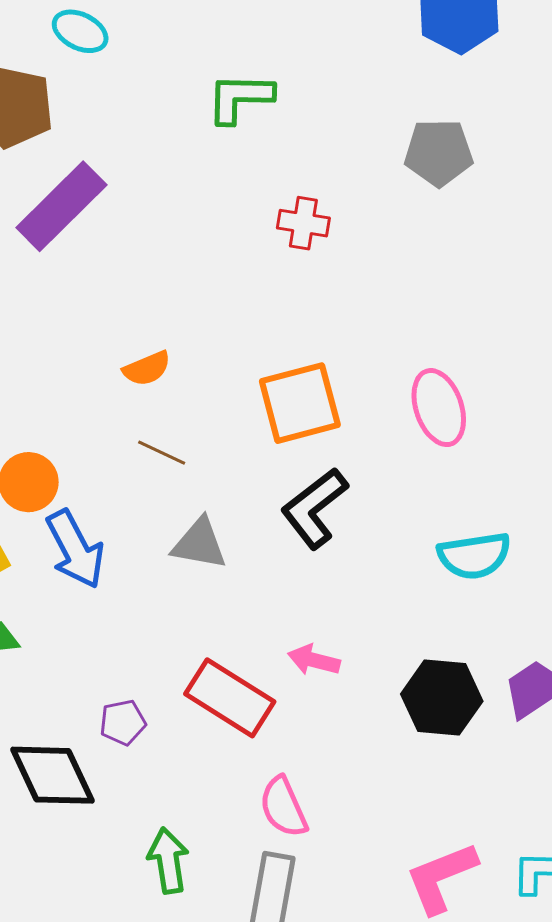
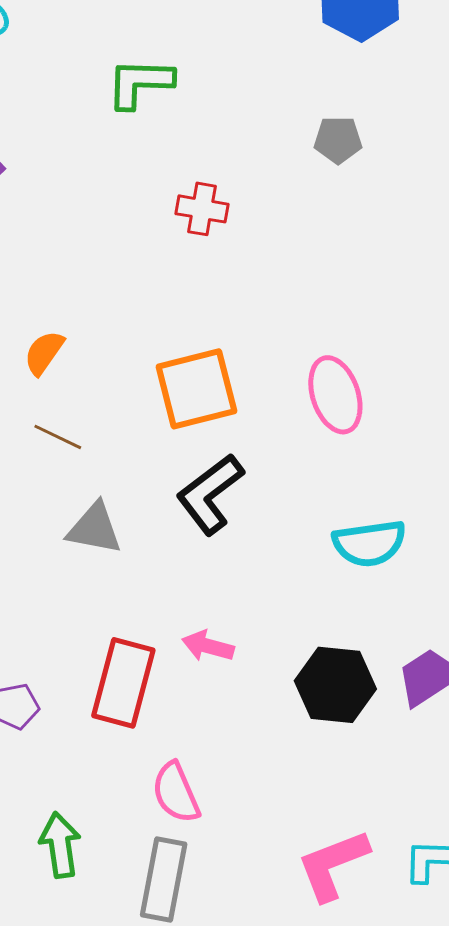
gray pentagon: (439, 153) -> (338, 140), size x0.7
orange semicircle: (147, 369) -> (44, 353), turned 147
red rectangle: (230, 698) -> (123, 683), turned 72

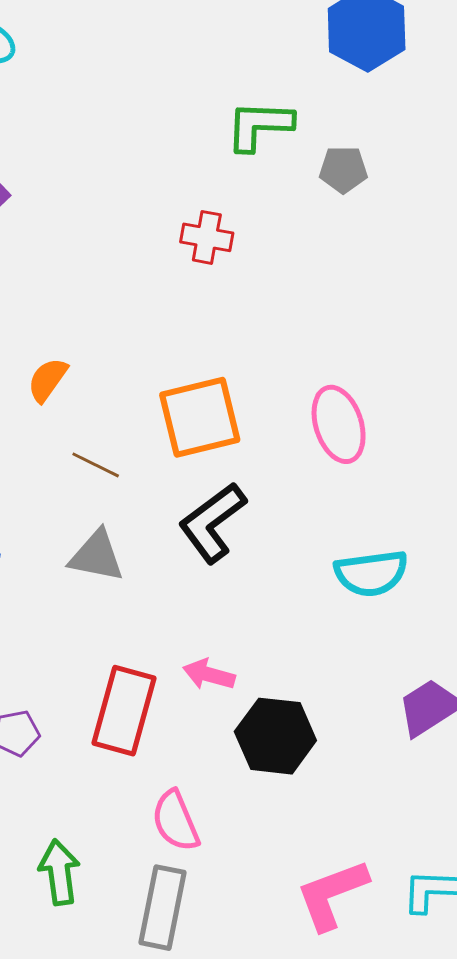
green L-shape: (140, 83) -> (259, 126), moved
brown line: (58, 437) -> (96, 465), moved
black hexagon: (335, 685) -> (275, 736), moved

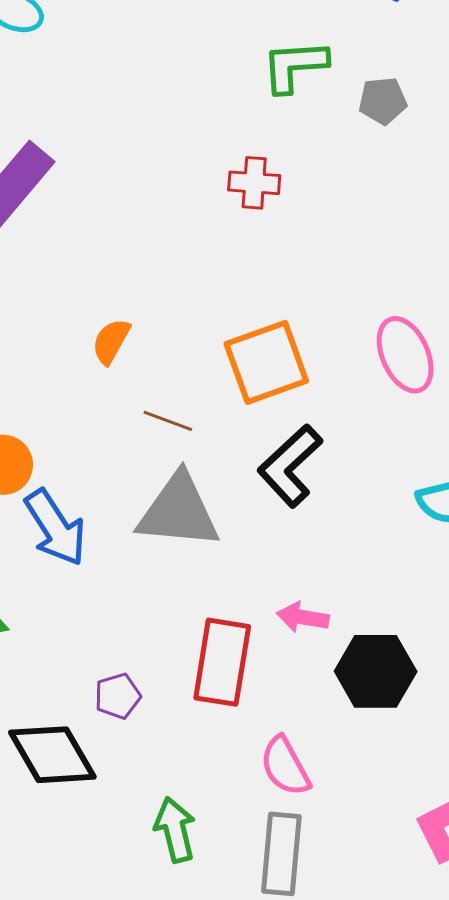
gray triangle: (97, 556) -> (178, 511), size x1.5

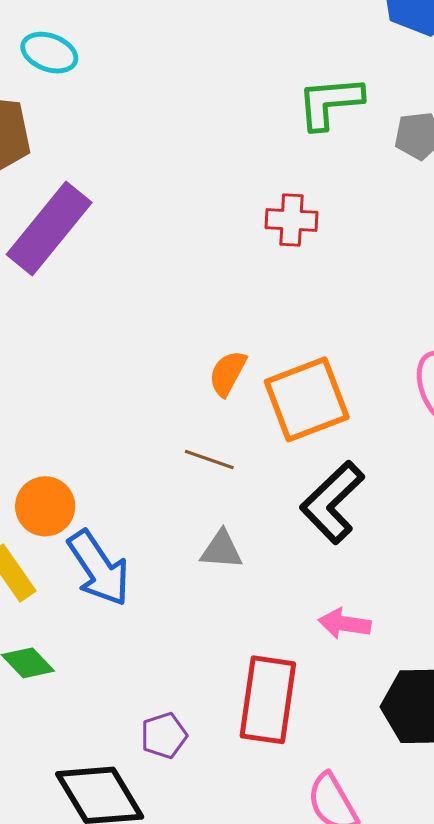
orange semicircle: (111, 341) -> (228, 373), moved
gray triangle: (178, 511) -> (221, 550), size x0.5
pink arrow: (303, 617) -> (345, 624), moved

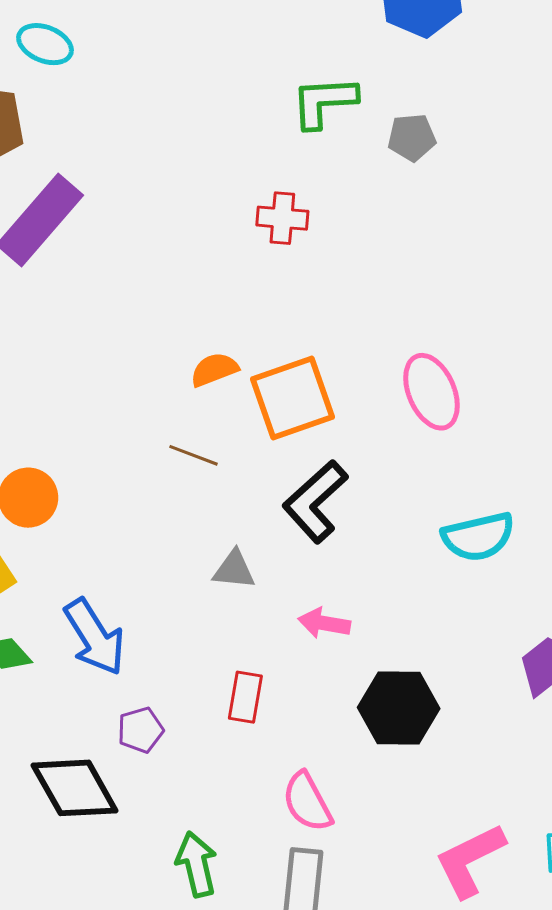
orange semicircle: (228, 373) -> (214, 370), turned 39
gray triangle: (221, 550) -> (234, 570), moved
blue arrow: (99, 568) -> (95, 637), moved
red rectangle: (268, 700) -> (245, 697), size x0.6

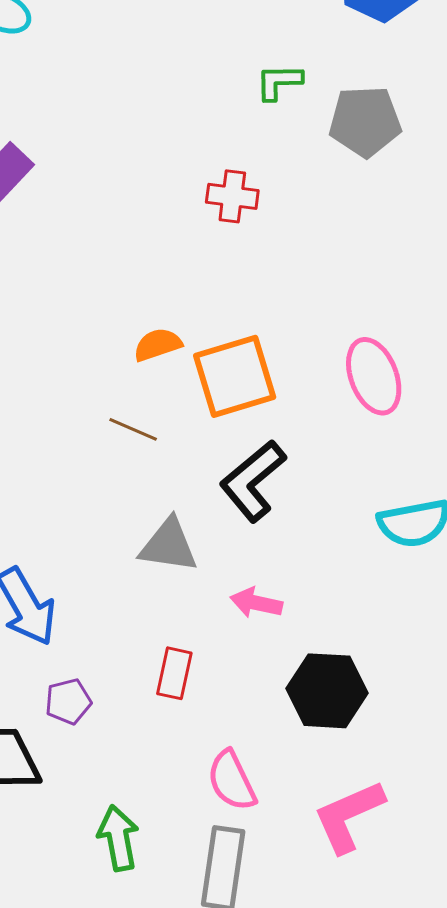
green L-shape: (324, 102) -> (279, 82), size x0.7
gray pentagon: (412, 137) -> (365, 121), size x1.5
gray triangle: (234, 570) -> (169, 545), size x1.4
pink L-shape: (470, 860) -> (349, 816), moved

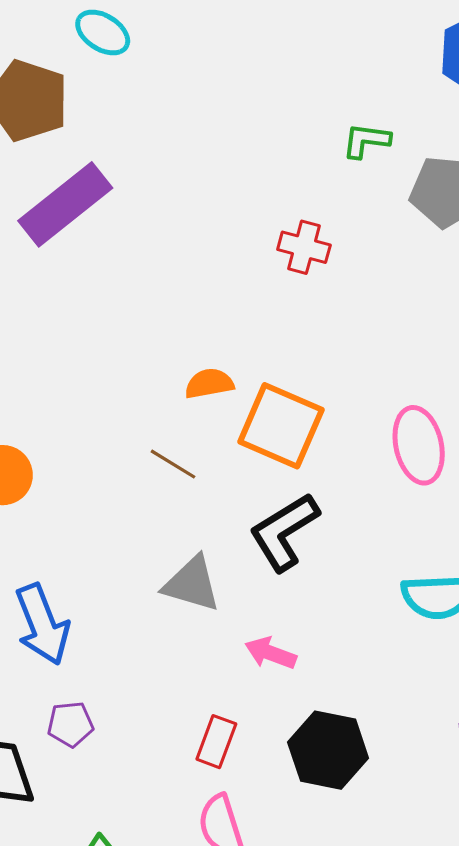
orange square: (235, 376) -> (281, 426), turned 32
red rectangle: (174, 673) -> (216, 742), moved

